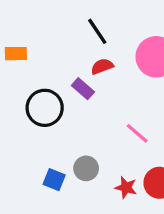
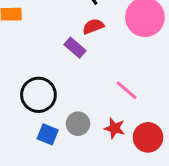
black circle: (45, 108) -> (38, 95), moved
red star: (126, 188) -> (115, 128), moved

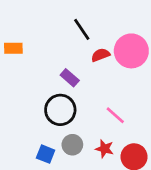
red semicircle: (93, 26) -> (101, 55), moved
black circle: (38, 95) -> (60, 110), moved

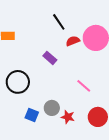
black circle: (60, 110) -> (18, 82), moved
red star: (105, 149) -> (68, 117), moved

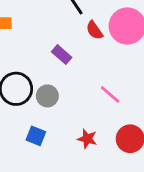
red semicircle: (73, 41) -> (94, 30), turned -104
gray circle: (52, 108) -> (47, 96), moved

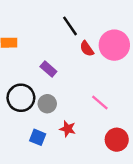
purple rectangle: (62, 55) -> (48, 69), moved
red star: (87, 139) -> (68, 129), moved

